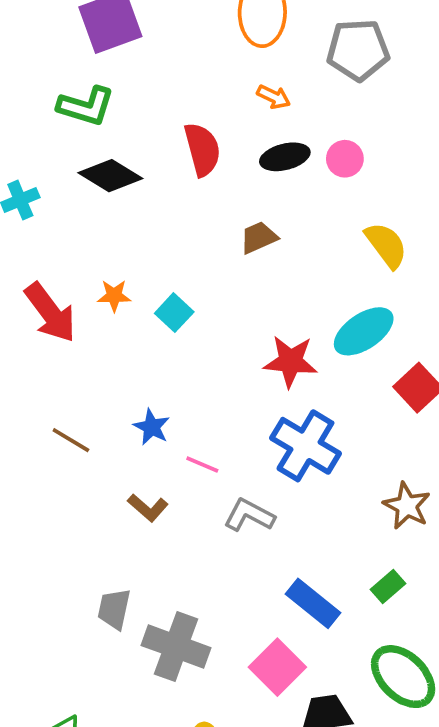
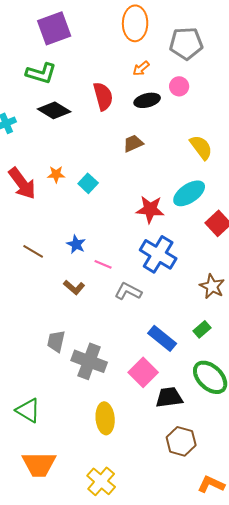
orange arrow: (274, 97) -> (141, 68), turned 114
pink circle: (345, 159) -> (179, 86), moved

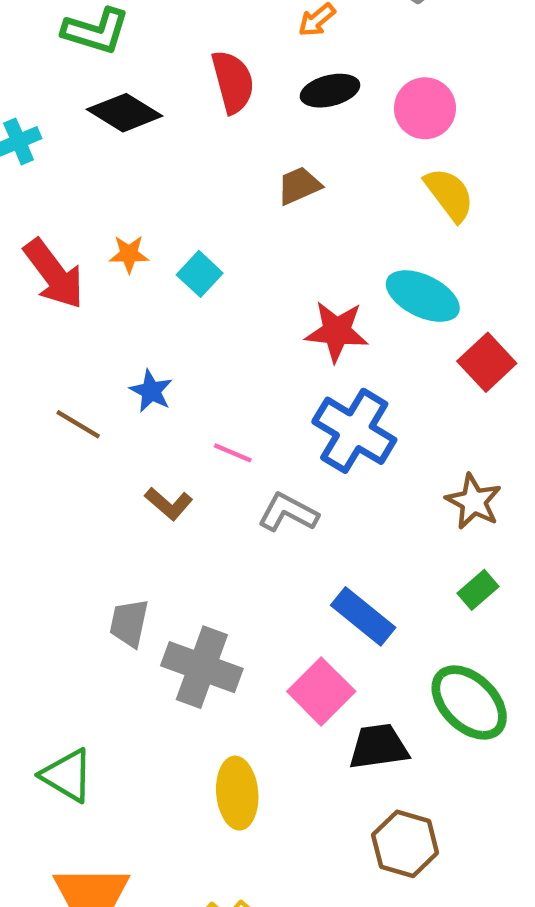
pink circle: (179, 86) -> (425, 108), moved, size x1.4
cyan ellipse: (189, 193) -> (423, 296), turned 60
blue star: (76, 244) -> (151, 391), moved
green rectangle: (202, 329) -> (478, 590), moved

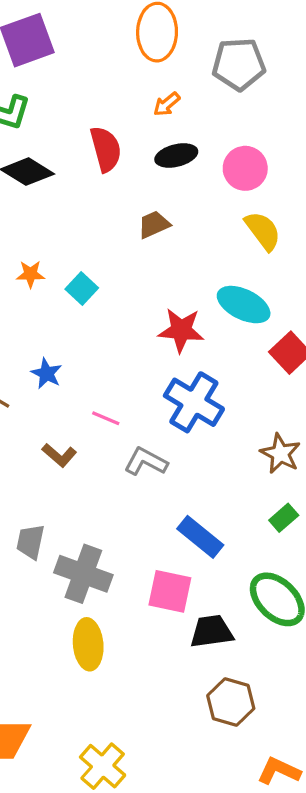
pink square: (321, 691) -> (170, 591), turned -33
yellow ellipse: (237, 793) -> (88, 644), moved

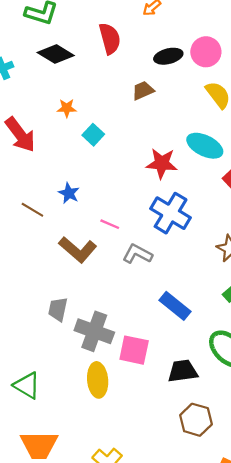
black ellipse: (176, 156) -> (168, 56), moved
orange star: (30, 274) -> (67, 108), moved
brown L-shape: (59, 455) -> (78, 250), size x1.6
pink square: (170, 591) -> (134, 350), moved

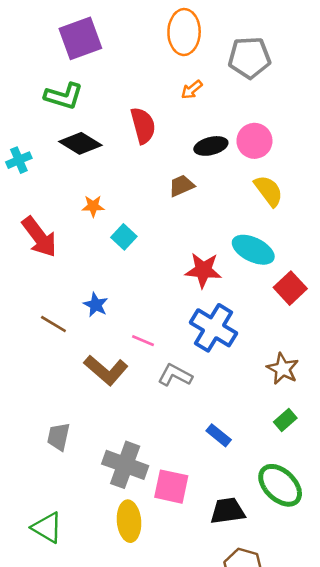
blue rectangle: (175, 306) -> (219, 435), size x0.7
gray trapezoid: (58, 309) -> (59, 437), moved

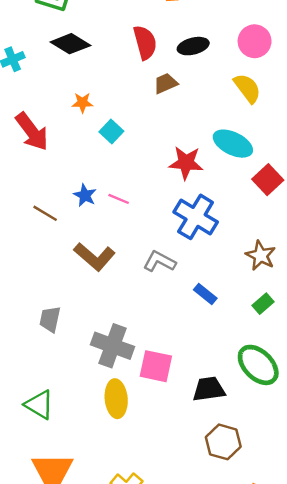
red semicircle: (143, 125) -> (145, 42), moved
pink circle: (254, 141) -> (255, 41), moved
pink line: (143, 341) -> (119, 199), moved
blue rectangle: (219, 435) -> (205, 294), moved

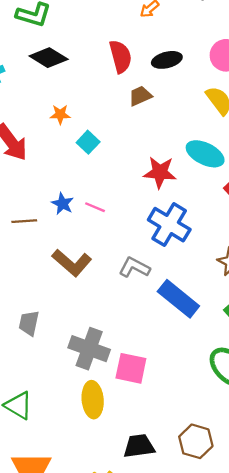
brown line: (45, 213) -> (24, 221), turned -35
blue rectangle: (205, 294) -> (178, 299), size x1.8
black trapezoid: (209, 389) -> (139, 446), moved

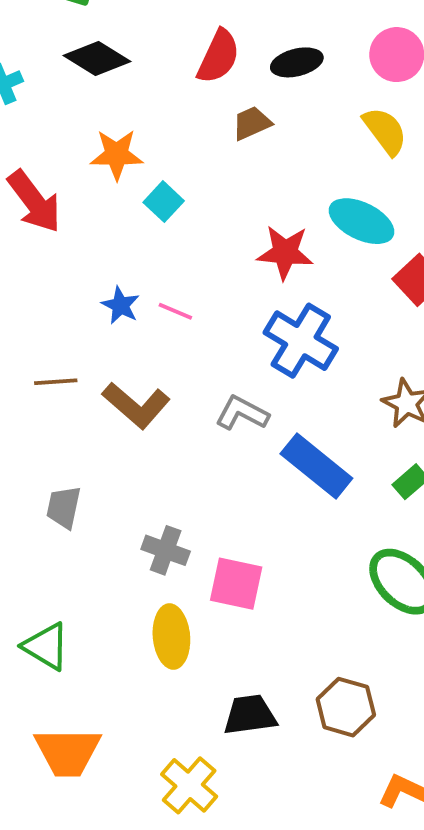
red semicircle: (120, 56) -> (218, 57), turned 40
orange star: (60, 114) -> (117, 154), size x1.5
brown line: (24, 221) -> (56, 382), moved
gray cross: (89, 349) -> (166, 550), size x0.7

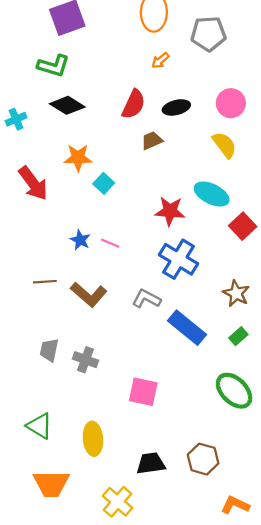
gray cross: (166, 550) -> (85, 360), moved
yellow ellipse: (171, 637) -> (93, 439), moved

